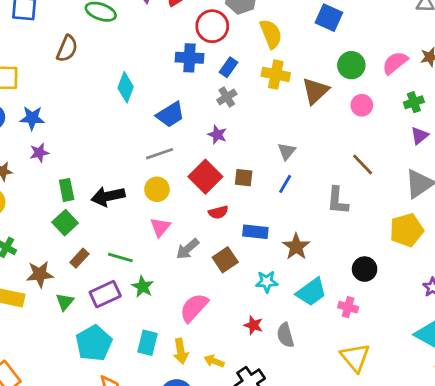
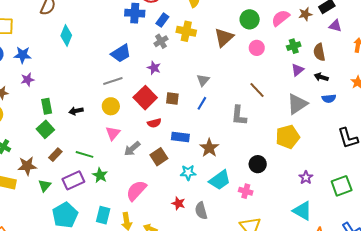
yellow cross: (276, 74) -> (186, 31), moved
cyan diamond: (126, 87) -> (66, 35), moved
black arrow: (108, 196) -> (76, 111), size x0.6

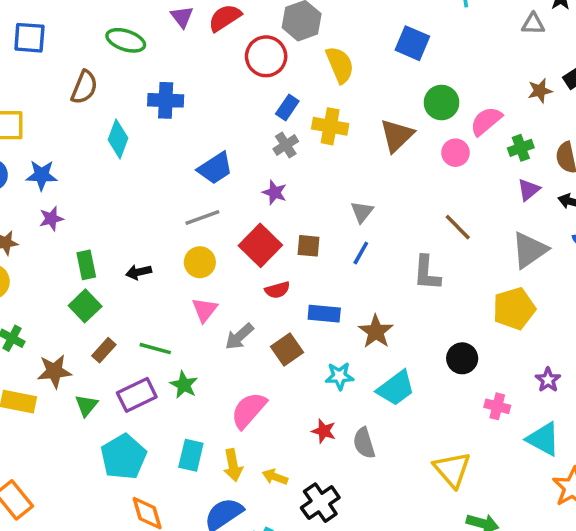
blue cross: (135, 13) -> (166, 100), moved
pink semicircle: (281, 18) -> (486, 121), moved
pink cross: (246, 191) -> (497, 406), moved

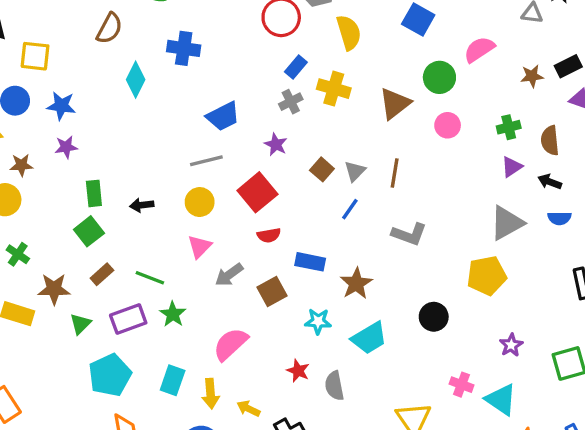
pink semicircle: (486, 121) -> (479, 49), moved
brown line: (458, 227) -> (395, 173), moved, turned 48
brown square: (308, 246) -> (322, 169), moved, turned 30
gray L-shape: (427, 273) -> (409, 234), turned -80
pink cross: (497, 406) -> (462, 385), moved

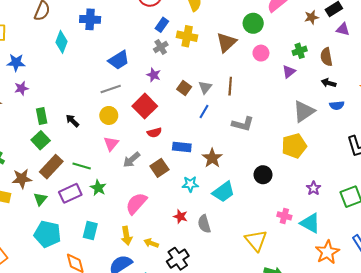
purple triangle: (512, 167) -> (289, 72), moved
black arrow: (142, 205) -> (72, 121), turned 56
brown rectangle: (102, 274) -> (51, 167), size x1.6
cyan pentagon: (110, 375) -> (48, 234), moved, turned -30
cyan rectangle: (173, 380) -> (90, 230), moved

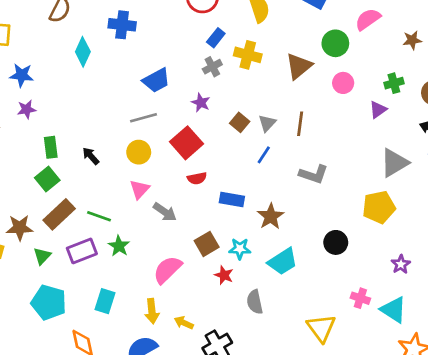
gray arrow: (131, 160) -> (165, 212), turned -108
brown square: (159, 168) -> (207, 244), moved
red star: (180, 216) -> (224, 275), moved

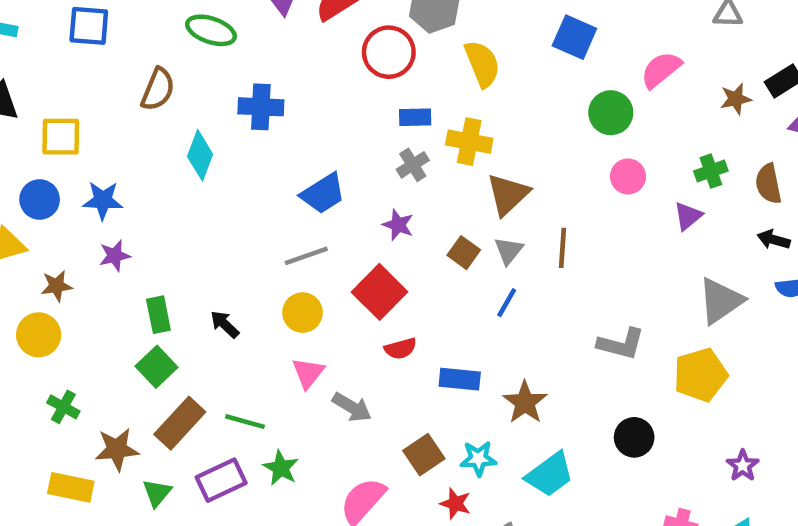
blue rectangle: (216, 38) -> (415, 117), turned 54
brown triangle: (299, 66) -> (508, 194), moved
gray L-shape: (314, 174) -> (621, 344), moved

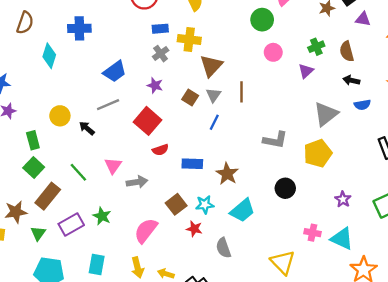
yellow circle: (303, 313) -> (60, 116), moved
black arrow: (225, 324) -> (87, 128), moved
gray arrow: (352, 407) -> (137, 182), turned -36
green line: (245, 422) -> (78, 172), moved, turned 36

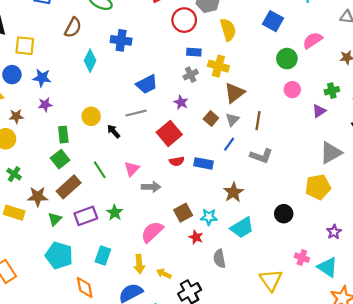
gray L-shape: (275, 140) -> (261, 156), moved
blue rectangle: (192, 164) -> (203, 163), moved

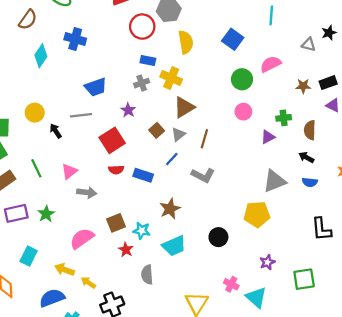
yellow arrow: (139, 264) -> (65, 270), turned 108

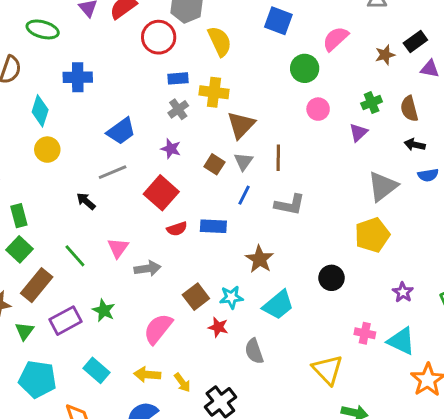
yellow circle: (35, 113) -> (47, 150), moved
cyan rectangle: (29, 256) -> (97, 370), turned -60
yellow arrow: (88, 283) -> (182, 383), turned -144

